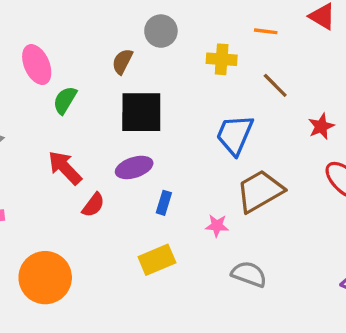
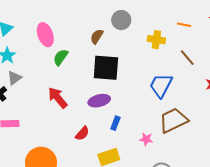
red semicircle: (93, 205) -> (82, 133), moved

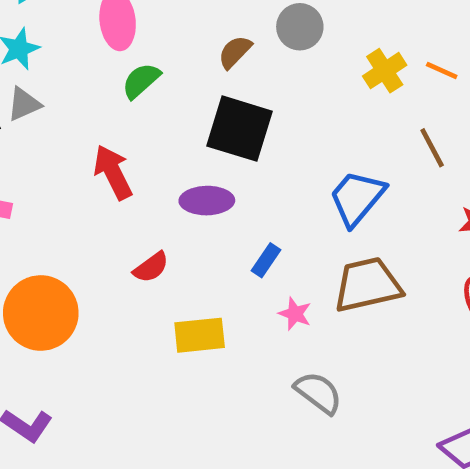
yellow cross: (156, 40) -> (385, 71), moved, turned 36
blue rectangle: (115, 123) -> (266, 260), moved

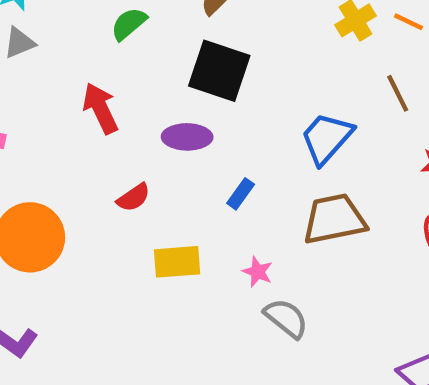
pink star: (295, 314) -> (258, 272), moved

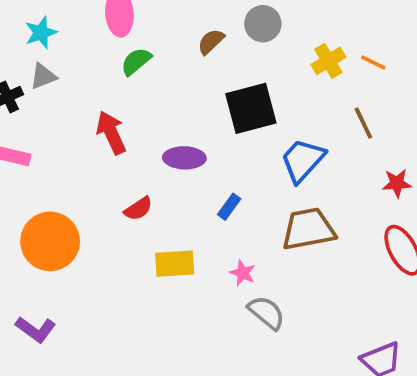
black square: (219, 71) -> (251, 108), moved, turned -34

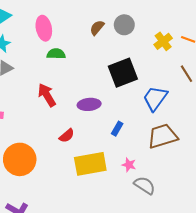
brown semicircle: (211, 42) -> (97, 28), moved
green semicircle: (136, 61) -> (56, 54), turned 48
yellow rectangle: (175, 264) -> (90, 164), size x1.4

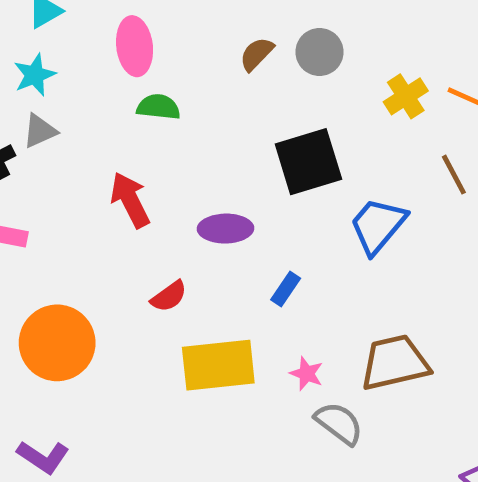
brown trapezoid: (163, 136) -> (395, 363), moved

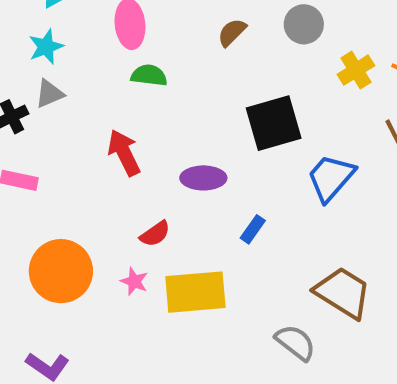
gray circle: (319, 52) -> (304, 24), moved
brown trapezoid: (395, 363) -> (343, 293), turned 44
pink star: (307, 374) -> (134, 281), moved

